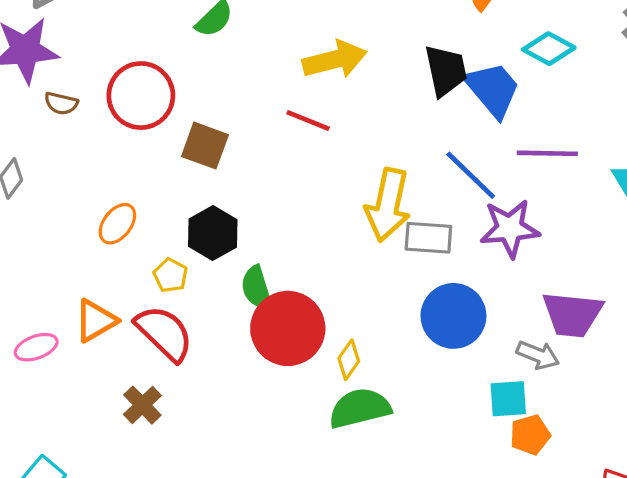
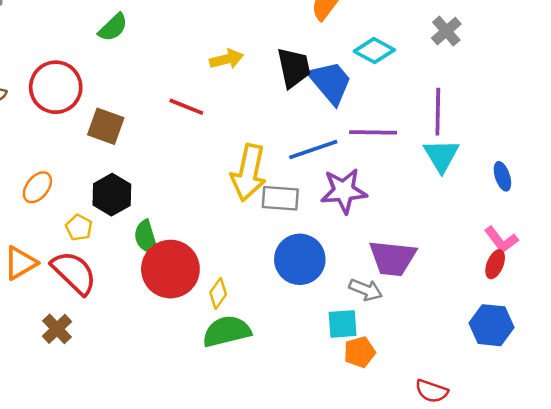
yellow arrow: (335, 60) -> (227, 59), moved, size x0.7
blue line: (471, 175) -> (313, 149), turned -63

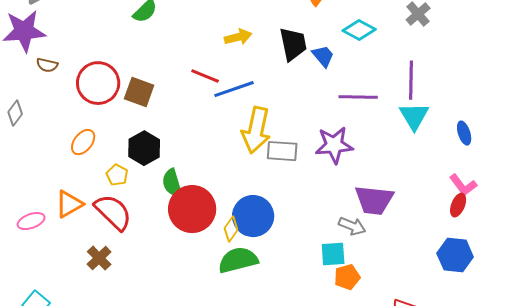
blue trapezoid: (330, 82) -> (323, 56), size x0.6
red circle: (56, 87) -> (98, 83), moved
blue line: (313, 149) -> (234, 89), moved
blue circle: (300, 259) -> (253, 216), moved

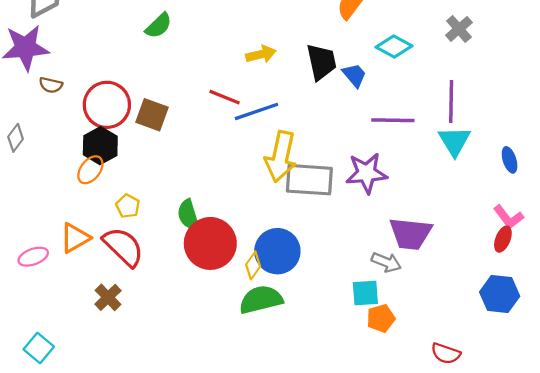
black hexagon: (144, 148) -> (100, 146), moved
gray rectangle: (282, 151) -> (309, 180), size x1.4

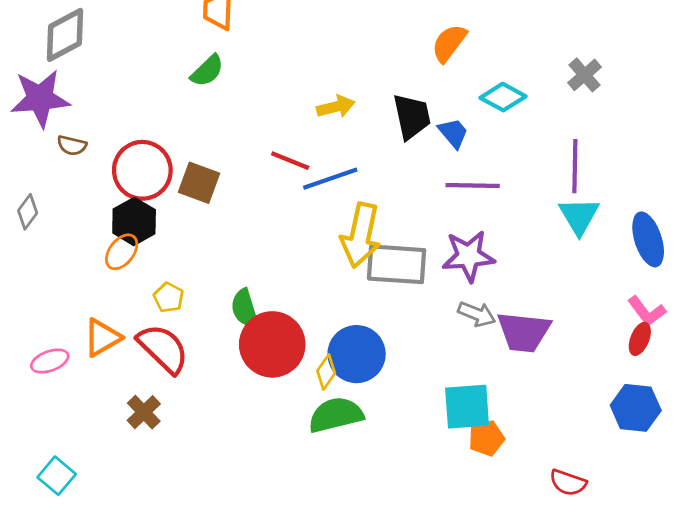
purple line: (393, 120) -> (473, 185), moved
blue ellipse: (510, 160) -> (648, 239), size x1.6
gray arrow: (386, 262) -> (477, 314), moved
cyan square: (365, 293) -> (467, 407), size x1.4

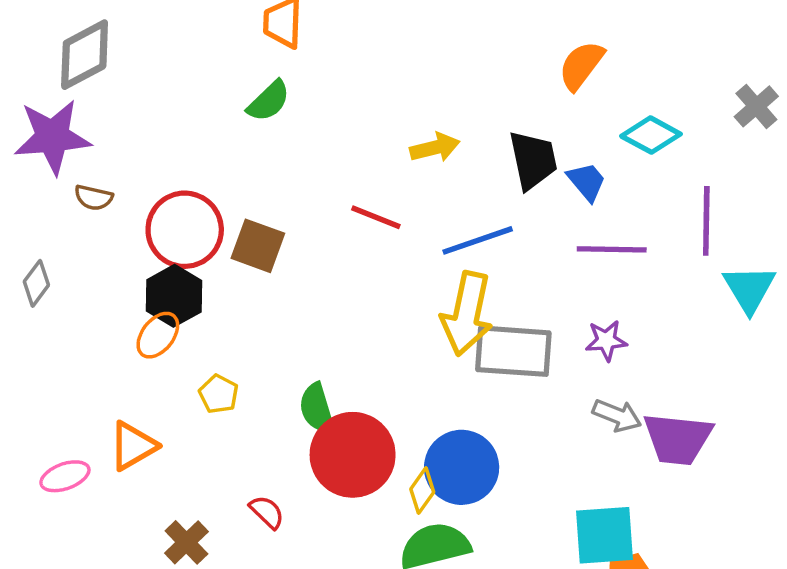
purple line: (575, 166) -> (706, 221), moved
blue line: (330, 179) -> (478, 240), moved
purple star: (468, 256) -> (606, 340), size x0.6
red semicircle: (163, 349) -> (267, 512), moved, size x0.5

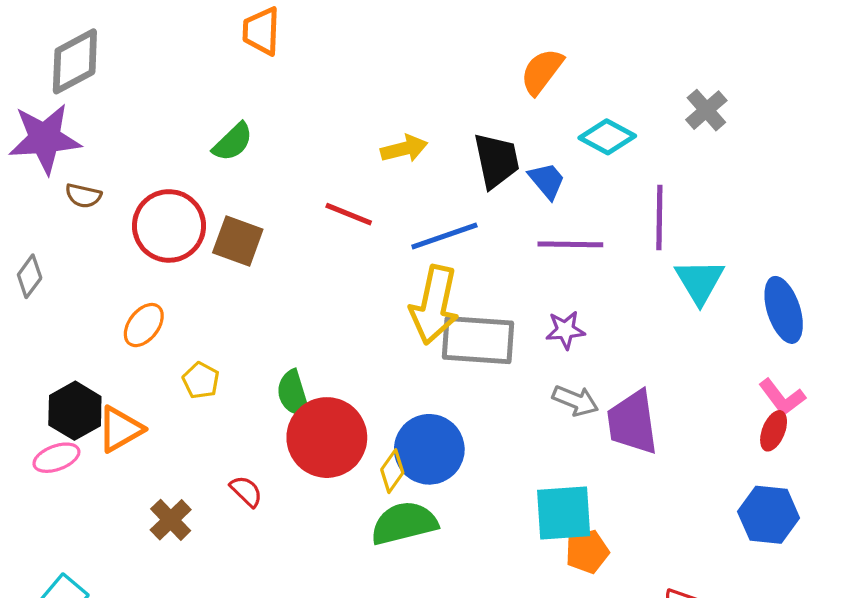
green semicircle: (269, 101) -> (233, 142), moved
black hexagon: (174, 296) -> (75, 411), moved
purple trapezoid: (678, 439) -> (632, 422), turned 76

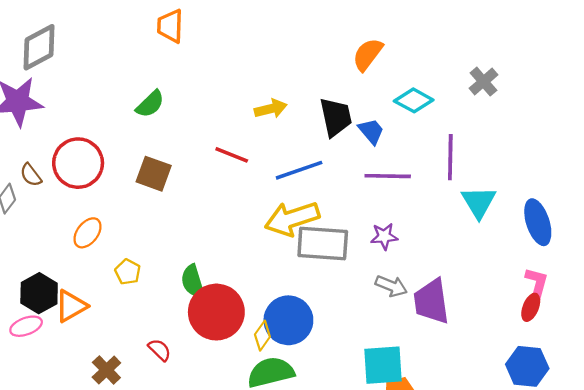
brown semicircle: (83, 196) -> (31, 175), moved, turned 40
red circle: (169, 226) -> (78, 163), moved
yellow arrow: (434, 305) -> (292, 219), turned 60
pink L-shape: (782, 397) -> (537, 284), turned -128

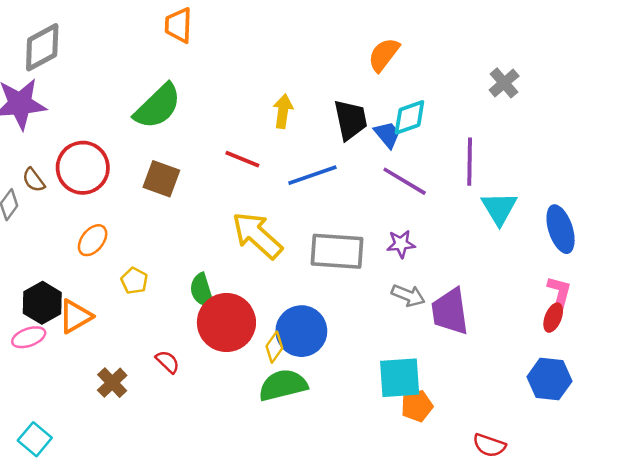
cyan diamond: (414, 100) -> (409, 117), moved, turned -48
green semicircle: (150, 104) -> (158, 106), size x1.6
yellow arrow: (271, 109) -> (283, 111), turned -68
purple line: (388, 176) -> (405, 181), turned 30
yellow arrow: (292, 219) -> (257, 235), moved, turned 60

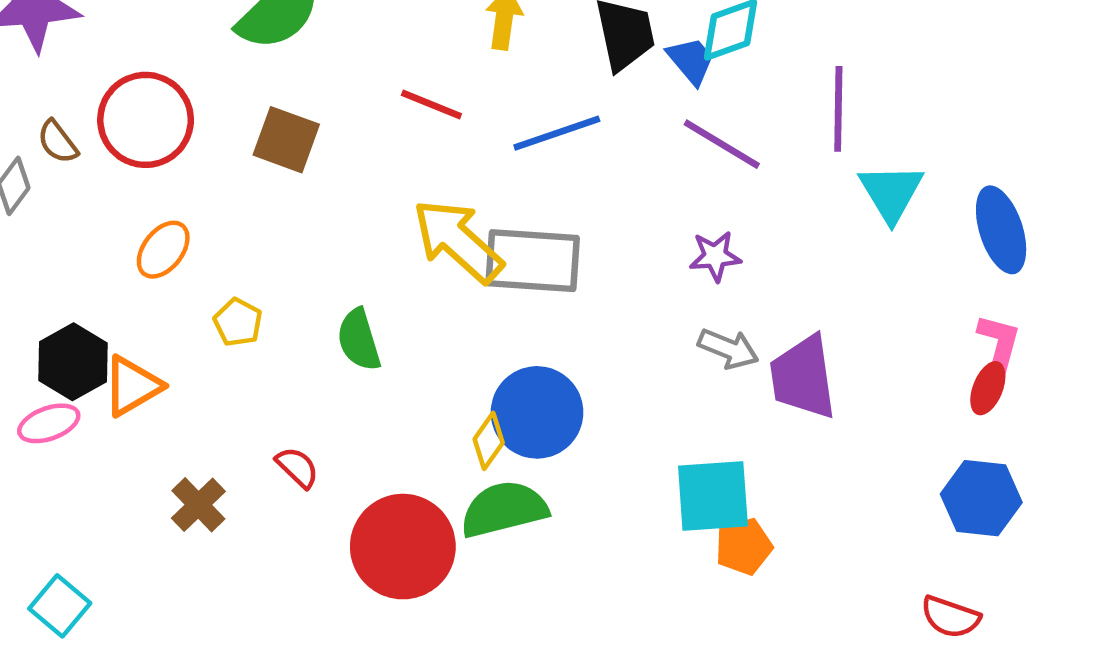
gray rectangle: (337, 251) -> (533, 261), moved
red circle: (226, 322) -> (403, 547), moved
red semicircle: (489, 445) -> (950, 617), moved

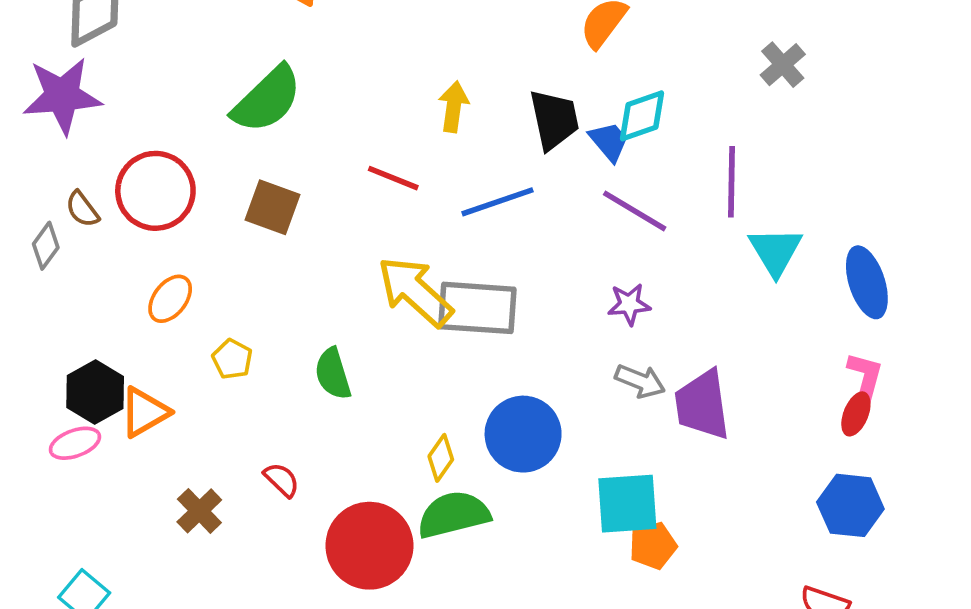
blue circle: (537, 412) -> (523, 434), moved

